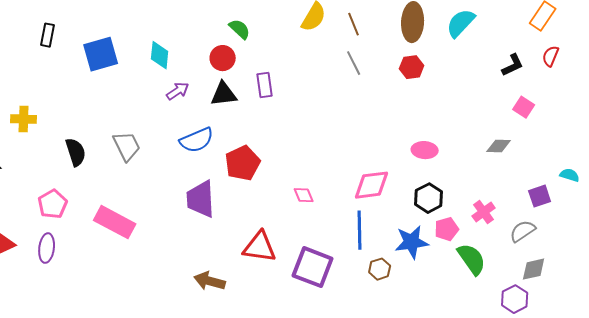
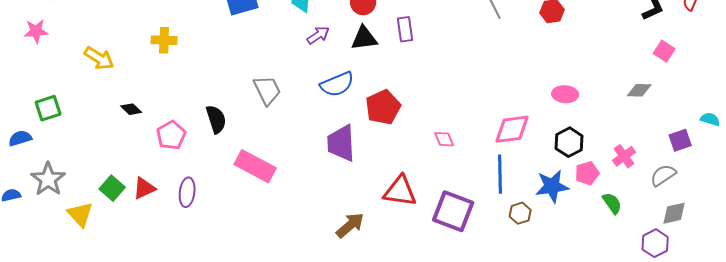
yellow cross: (24, 119) -> (164, 40), moved
black semicircle: (76, 152) -> (216, 119), moved
pink pentagon: (53, 204) -> (171, 135), moved
green semicircle: (472, 259) -> (612, 203), size x0.7
brown arrow: (210, 281) -> (350, 225), turned 124

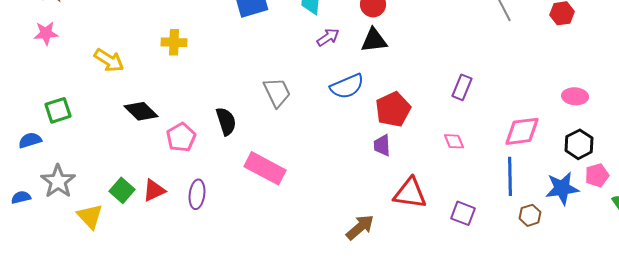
purple rectangle: (405, 29) -> (462, 87), moved, turned 30
black diamond: (131, 109) -> (141, 111), size x1.6
purple trapezoid: (341, 143) -> (382, 145), moved, size x0.6
purple square: (453, 211) -> (463, 213), size x0.6

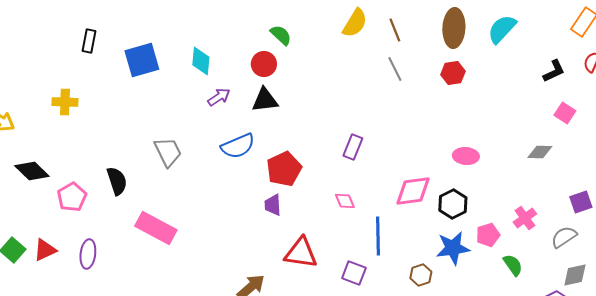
black hexagon: (579, 144) -> (453, 204), moved
blue line: (510, 176) -> (378, 236), moved

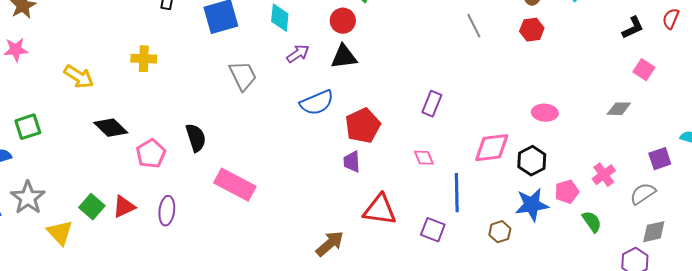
gray trapezoid: (168, 152) -> (243, 76), moved

